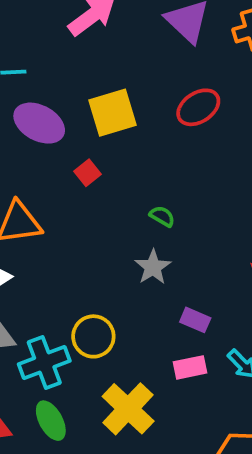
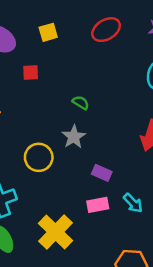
yellow square: (113, 113) -> (48, 32), size x0.6
red square: (87, 173) -> (31, 73), turned 35
yellow circle: (93, 336) -> (39, 157), moved

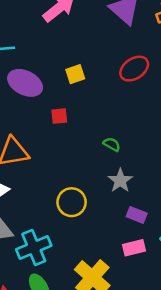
gray star: (74, 137) -> (120, 181), moved

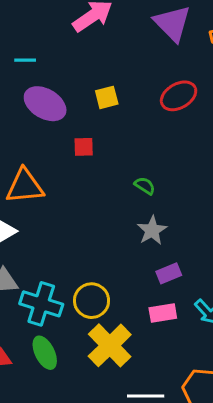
yellow circle: (72, 202) -> (92, 301), moved
purple rectangle: (137, 215) -> (169, 273), turned -48
cyan cross: (34, 247) -> (41, 304), turned 36

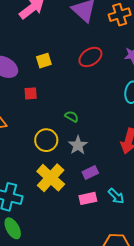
yellow circle: (92, 301) -> (46, 140), moved
yellow cross: (110, 345) -> (51, 178), moved

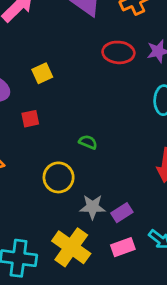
red ellipse: (90, 57) -> (118, 52), moved, turned 45
gray star: (78, 145) -> (93, 207), moved, turned -30
yellow cross: (51, 178) -> (71, 247), moved

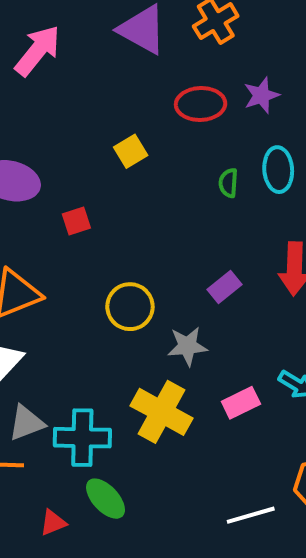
yellow square: (42, 73) -> (131, 151), moved
green semicircle: (88, 142) -> (228, 183), moved, turned -102
purple rectangle: (122, 213) -> (225, 287), moved

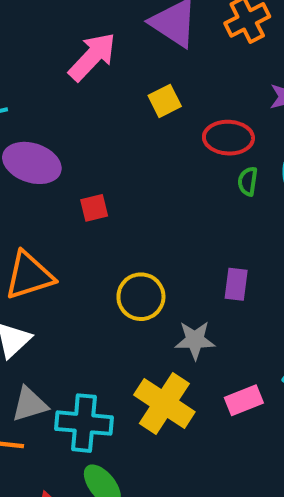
pink arrow: (38, 51) -> (92, 57), moved
red ellipse: (201, 104) -> (228, 138), moved
yellow square: (131, 151) -> (165, 101), moved
purple rectangle: (225, 287) -> (236, 284), turned -48

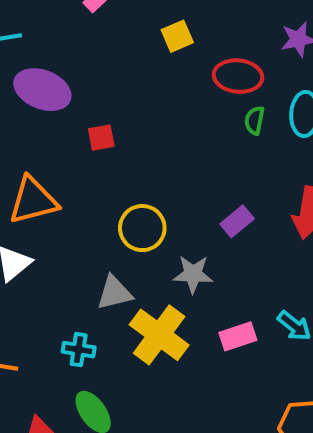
purple rectangle: (236, 284) -> (237, 221), turned 40
gray triangle: (30, 404) -> (114, 293), moved
cyan cross: (84, 423) -> (79, 350), size x0.6

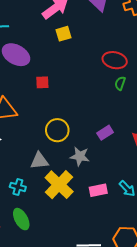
yellow square: (177, 36) -> (63, 34), moved

